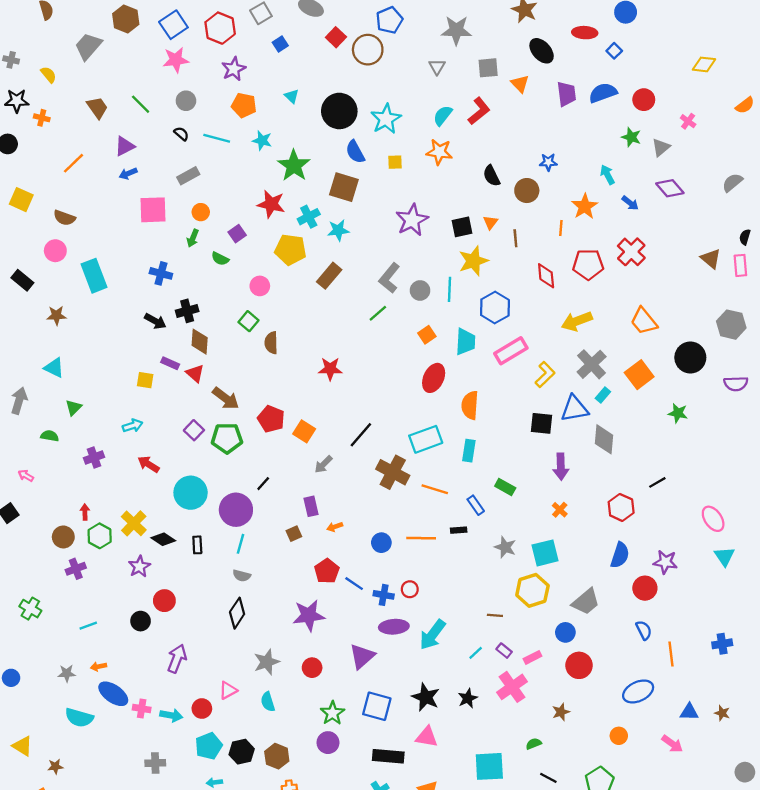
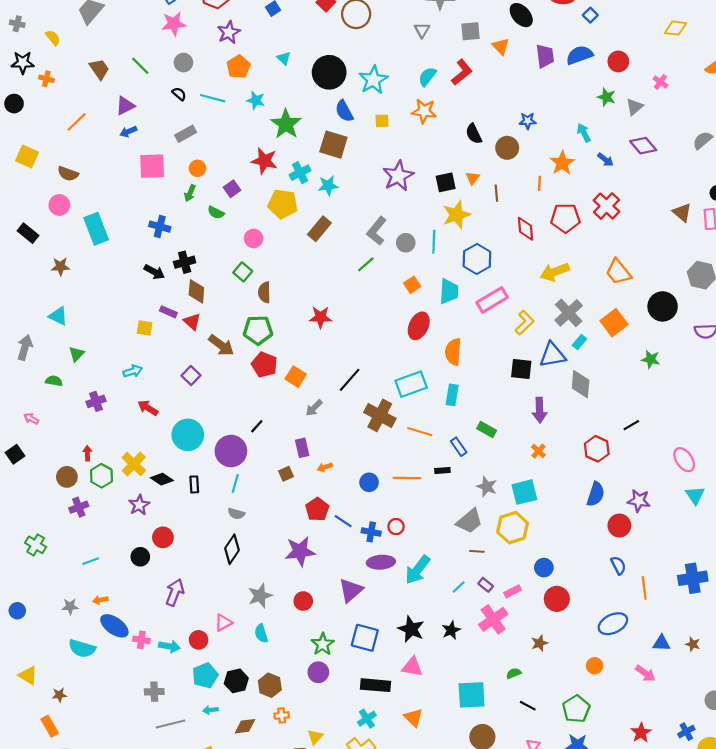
orange pentagon: (244, 105) -> (238, 67), turned 30
green pentagon: (227, 438) -> (258, 330), moved
gray trapezoid: (586, 602) -> (469, 521), moved
blue cross: (722, 644) -> (693, 578), size x1.5

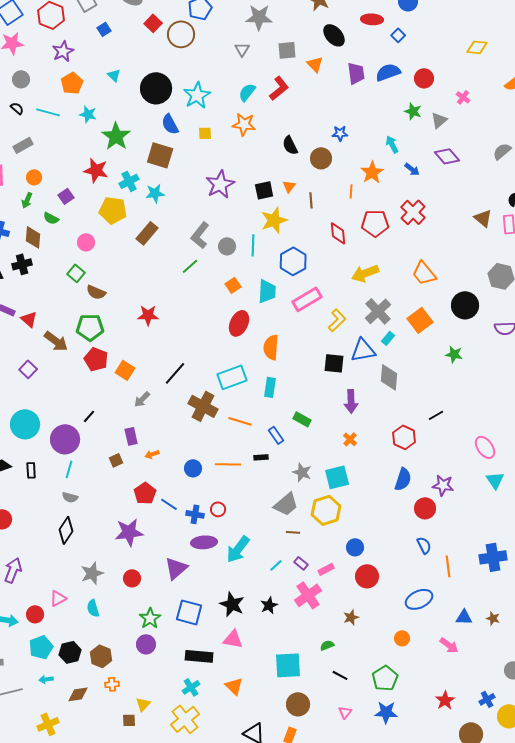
brown diamond: (196, 291) -> (33, 237), moved
brown semicircle: (264, 292) -> (96, 292), turned -66

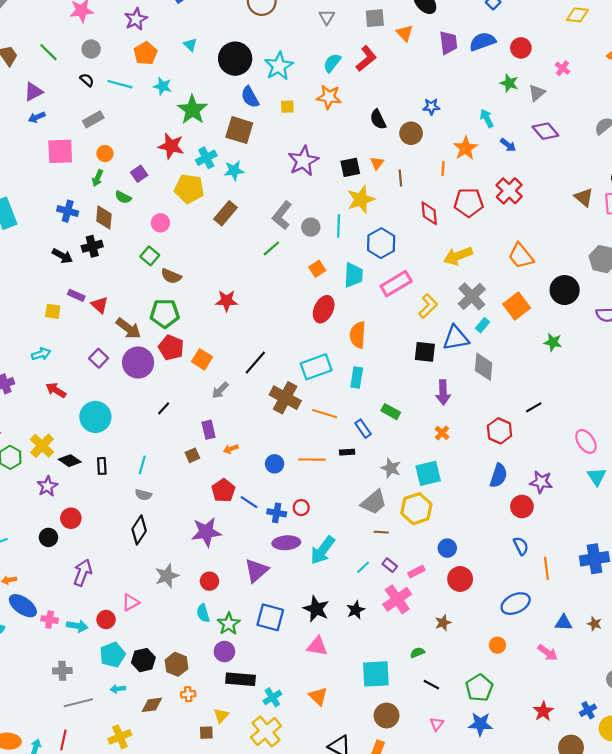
purple circle: (65, 439) -> (138, 363), moved
cyan semicircle: (93, 608) -> (203, 613), moved
black rectangle: (199, 656) -> (240, 679), moved

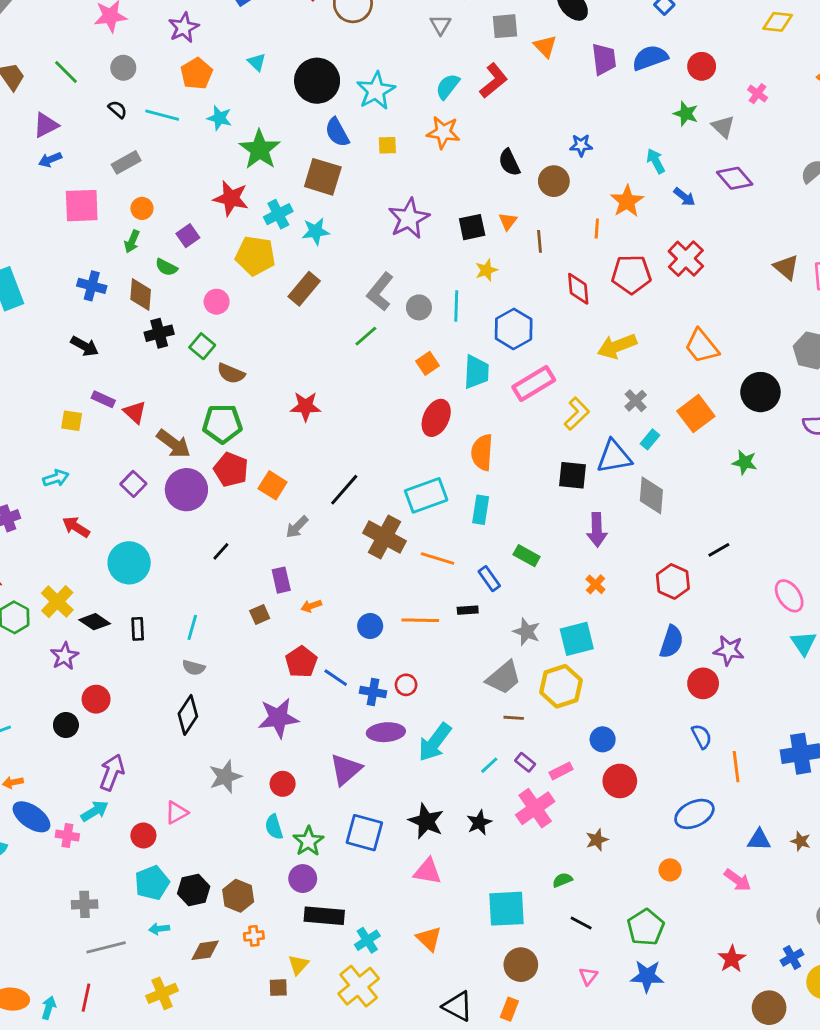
gray triangle: (537, 93) -> (723, 127), turned -36
yellow star: (361, 199) -> (486, 270), size x0.6
black cross: (92, 246) -> (159, 333), moved
gray cross: (472, 296) -> (636, 401), size x0.6
cyan arrow: (77, 626) -> (95, 811), moved, turned -42

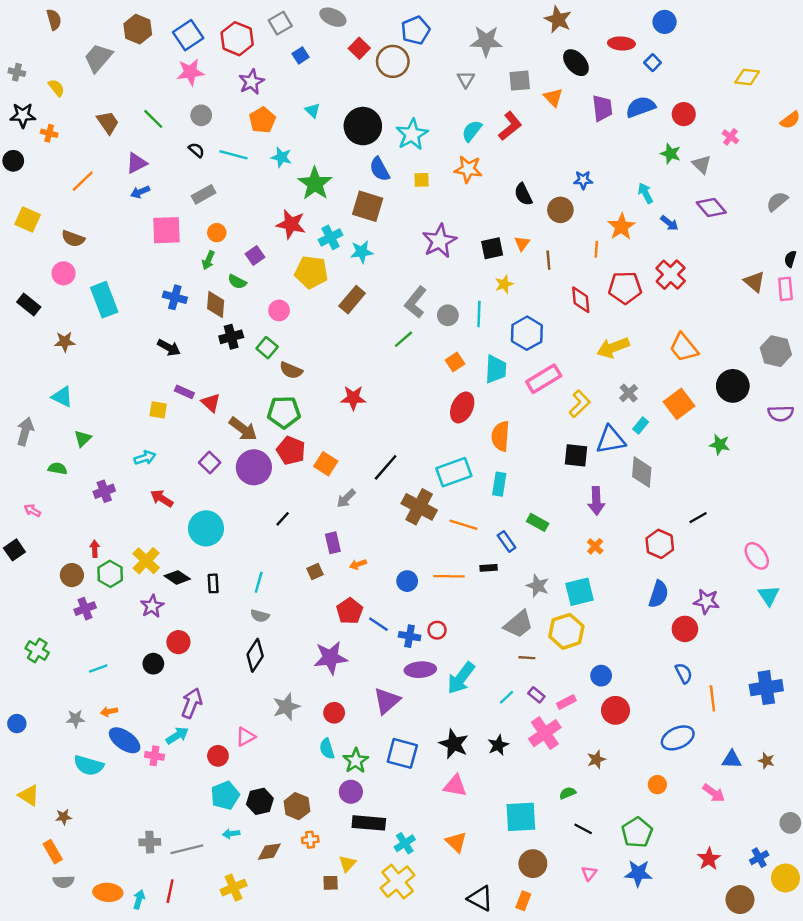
gray cross: (85, 904) -> (150, 842), moved

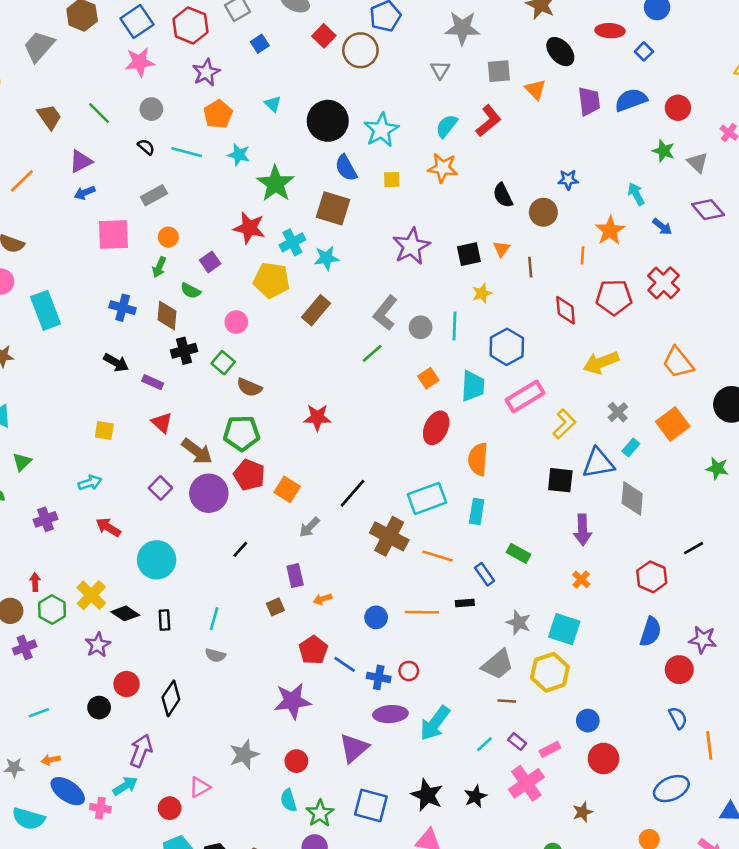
purple rectangle: (184, 392) -> (153, 382), moved
cyan square: (580, 592) -> (564, 629), turned 32
black diamond: (255, 655) -> (171, 698), moved

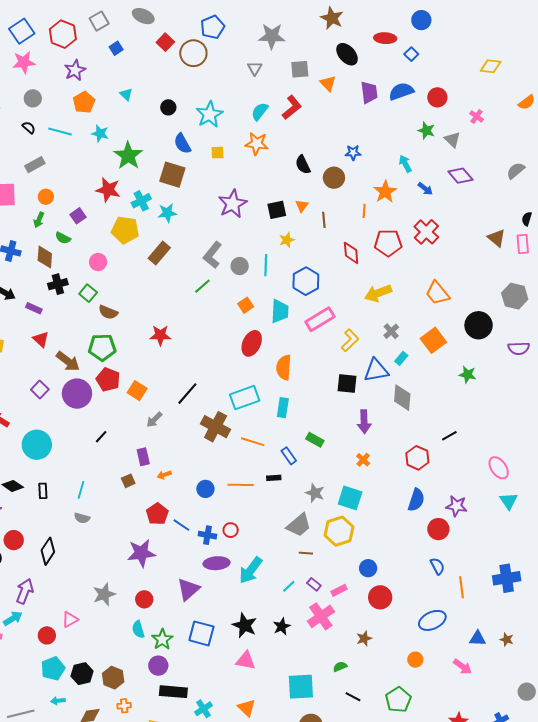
black circle: (328, 121) -> (168, 107), size x0.5

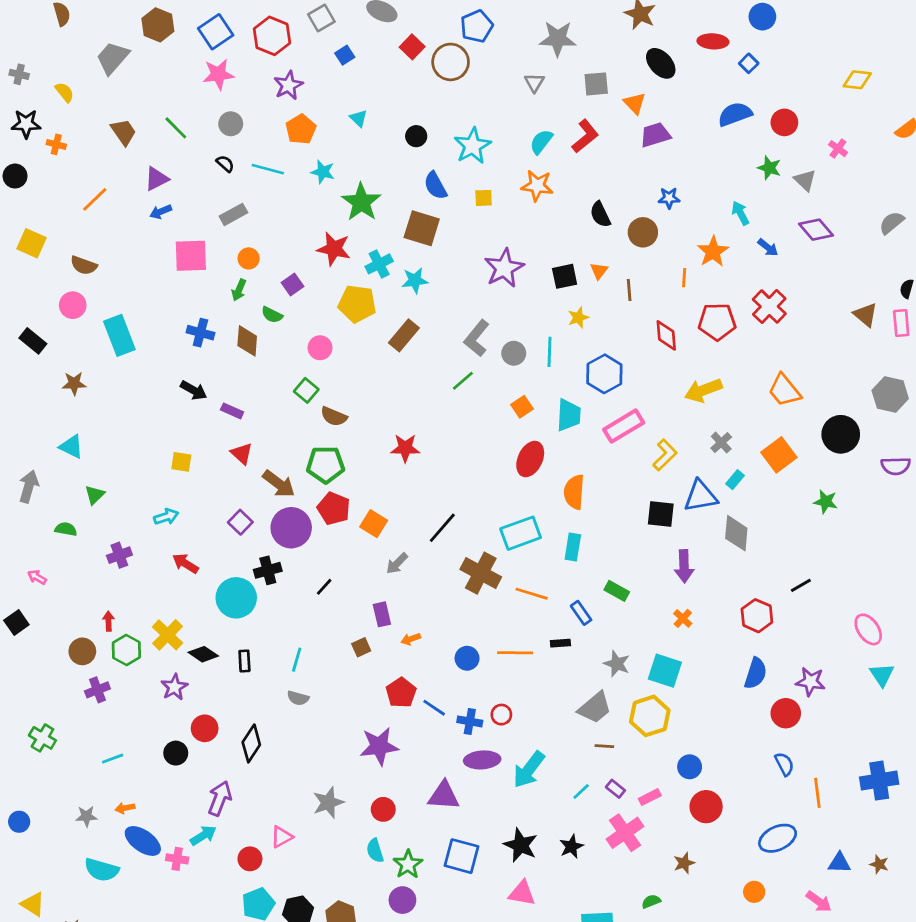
purple trapezoid: (369, 92) -> (655, 135), moved, turned -100
black cross: (58, 284) -> (268, 570), moved
purple triangle: (188, 589) -> (444, 796), turned 45

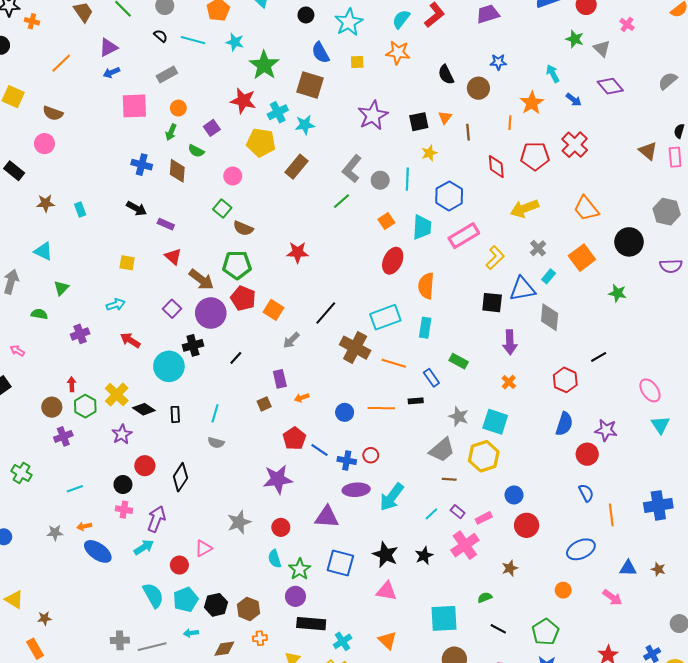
cyan rectangle: (119, 335) -> (80, 209), moved, size x0.5
pink cross: (177, 859) -> (124, 510), moved
cyan semicircle: (102, 870) -> (153, 595), moved, turned -135

